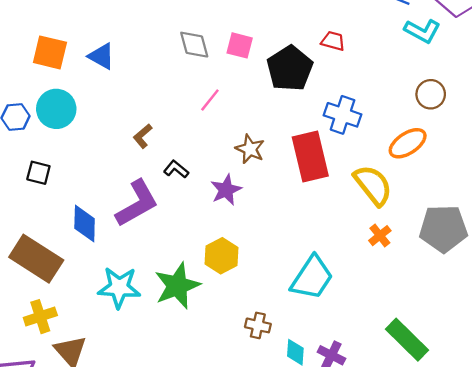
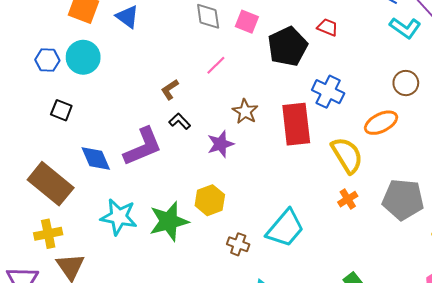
brown L-shape: (143, 136) -> (170, 90), moved
blue diamond: (85, 224) -> (96, 158), turned -32
brown cross: (258, 325) -> (238, 244), moved

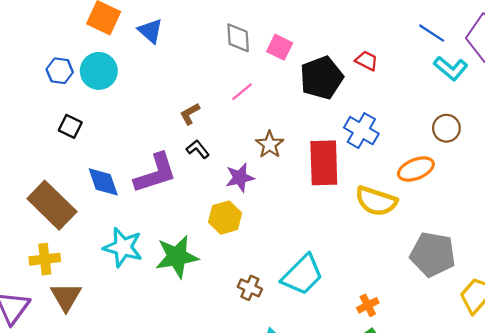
yellow semicircle: (347, 155) -> (376, 201), turned 135
orange cross: (348, 199) -> (368, 305), moved
yellow hexagon: (210, 200) -> (225, 218), moved

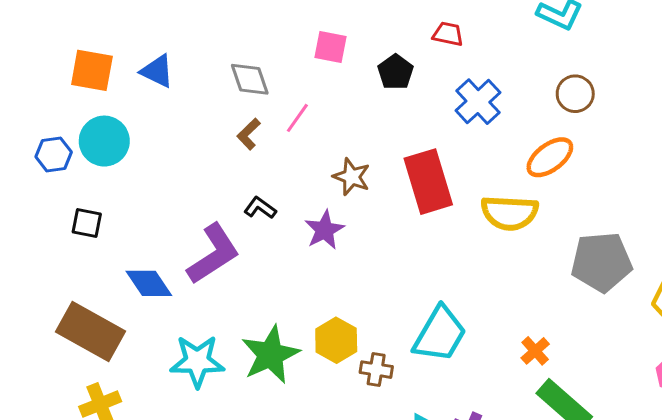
gray diamond: (238, 38) -> (250, 79), moved
black pentagon: (321, 78) -> (395, 72), size x0.6
brown L-shape: (190, 114) -> (249, 134), moved
blue cross: (361, 131) -> (478, 102), moved, turned 32
yellow hexagon: (225, 218) -> (336, 340), moved

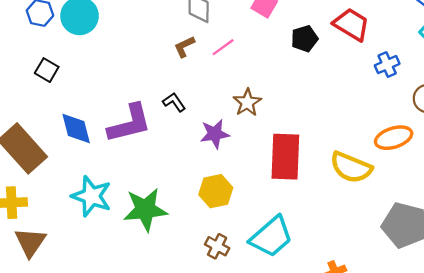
red trapezoid: (448, 34) -> (351, 24), size x1.6
blue cross: (478, 102) -> (387, 65), moved, size x0.7
red rectangle: (428, 182) -> (285, 157), moved
yellow hexagon: (336, 340) -> (216, 191), moved

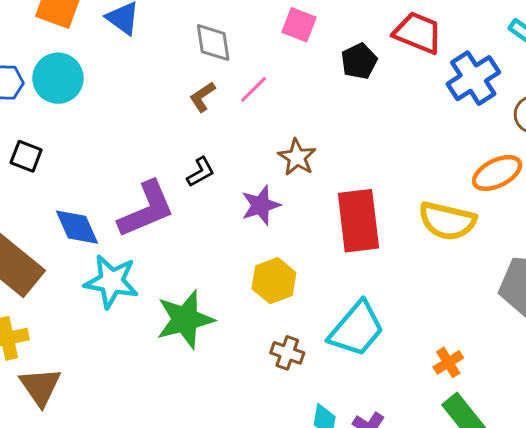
blue cross: (387, 65) -> (473, 78), size x1.6
black L-shape: (174, 102) -> (201, 172), turned 105
cyan star: (91, 196) -> (111, 282), moved

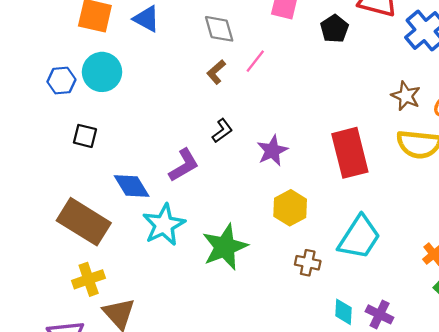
brown star: (297, 157) -> (406, 96), moved
purple L-shape: (146, 209) -> (184, 165), size x0.7
cyan star: (111, 282) -> (164, 225), turned -30

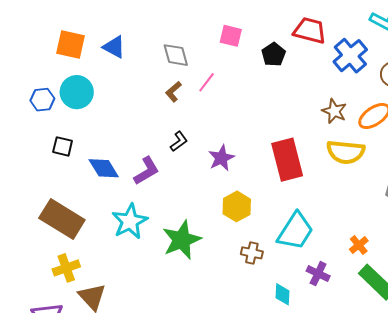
blue diamond: (132, 186) -> (104, 168), moved
purple cross: (380, 314) -> (318, 274), moved

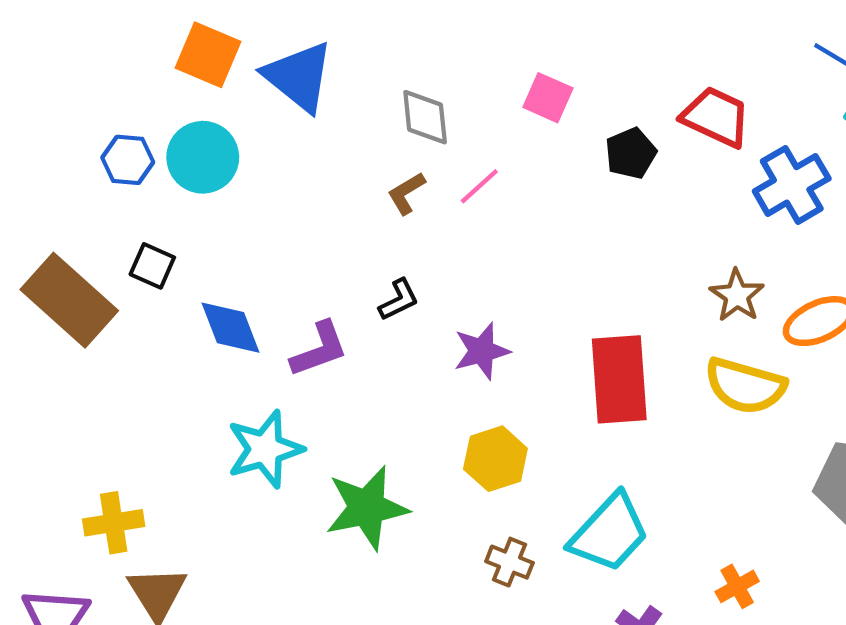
blue triangle: (114, 47) -> (299, 77), size x1.5
brown rectangle: (62, 219) -> (69, 300), moved

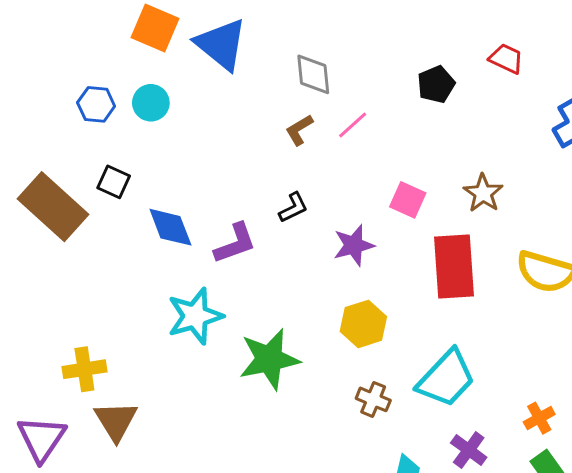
pink square: (548, 98) -> (408, 200), moved
red trapezoid: (716, 117) -> (506, 59), moved, size x0.7
black pentagon: (631, 153) -> (436, 84), moved
cyan circle: (203, 157) -> (151, 103), size x0.7
brown star: (737, 296) -> (483, 193), moved

